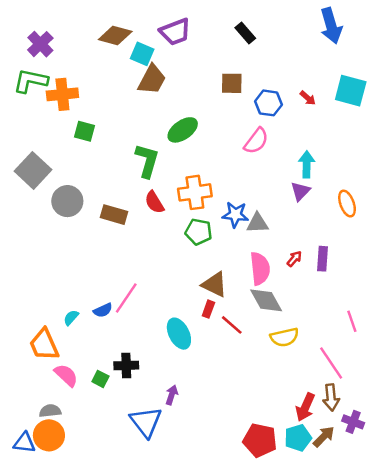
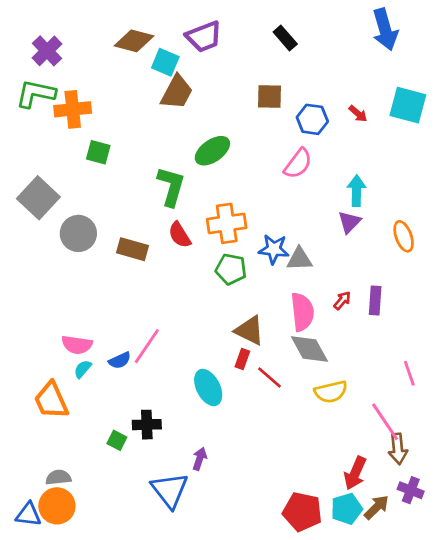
pink semicircle: (66, 375) -> (77, 345), moved, turned 145
brown arrow: (331, 397) -> (398, 449), moved

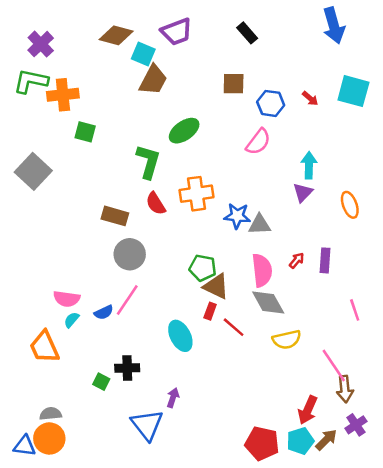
gray circle: (78, 233) -> (130, 254), moved
green pentagon: (231, 269) -> (203, 268), moved
pink line: (409, 373) -> (355, 310), moved
purple cross: (411, 490) -> (356, 425), turned 35

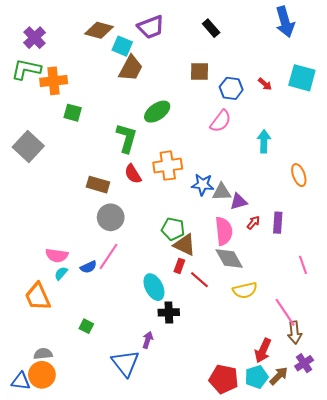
purple triangle: (303, 192) -> (239, 201), moved, turned 30
black cross: (127, 368) -> (169, 312), moved

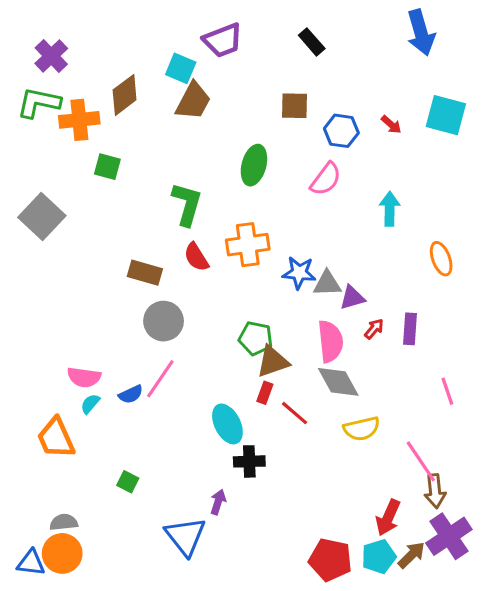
brown diamond: (99, 30) -> (125, 95), moved, turned -52
green ellipse: (157, 112) -> (254, 165), moved, turned -40
brown triangle: (185, 245) -> (273, 362), turned -45
purple cross: (304, 363) -> (449, 536), size x1.6

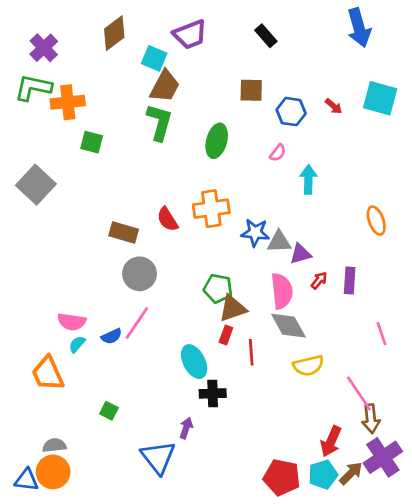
brown diamond: (125, 95) -> (114, 33), moved
pink semicircle: (326, 179) -> (278, 153), size x0.6
green L-shape: (187, 204) -> (159, 122), moved
cyan arrow: (390, 209) -> (308, 179), moved
red line: (295, 413) -> (251, 352), turned 45

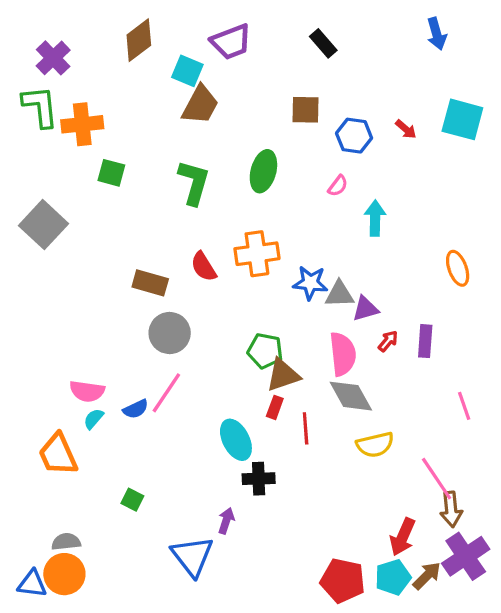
blue arrow: (359, 28) -> (437, 34), size x0.7
green L-shape: (33, 88) -> (40, 106), turned 72
green L-shape: (159, 122) -> (194, 183), moved

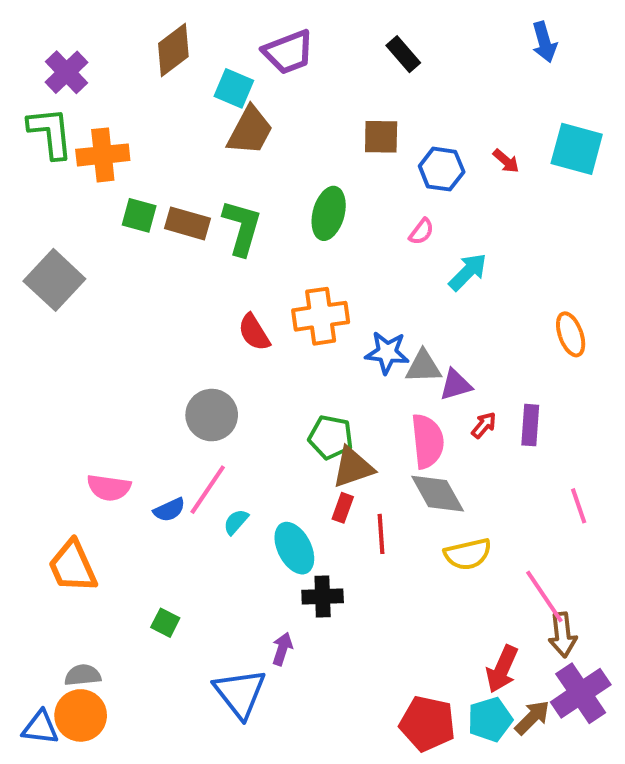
cyan arrow: (375, 218) -> (468, 272), turned 44
brown rectangle: (150, 283) -> (187, 223), moved
cyan semicircle: (94, 419) -> (236, 522), moved

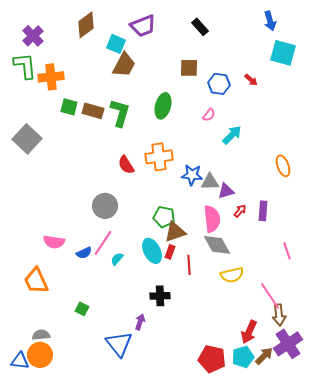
cyan square: (577, 149) -> (283, 53), moved
cyan ellipse: (294, 548) -> (152, 251), moved

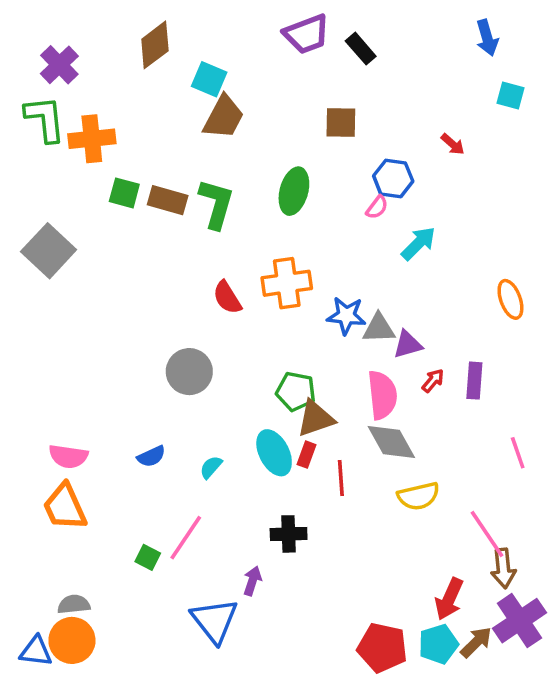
purple trapezoid: (143, 26) -> (307, 34), moved
cyan square: (283, 53) -> (510, 95), size x0.6
blue hexagon: (219, 84) -> (393, 178), moved
pink semicircle: (54, 242) -> (68, 456), moved
pink line: (103, 243) -> (186, 538), moved

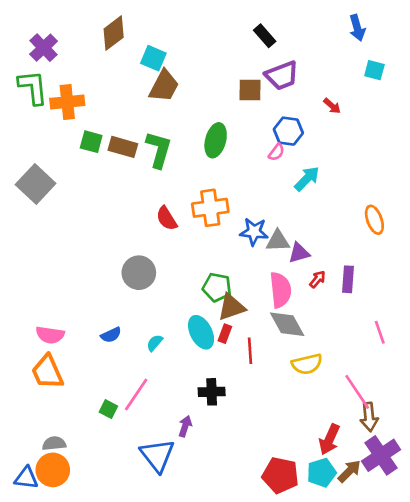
purple trapezoid: (307, 34) -> (282, 75), moved

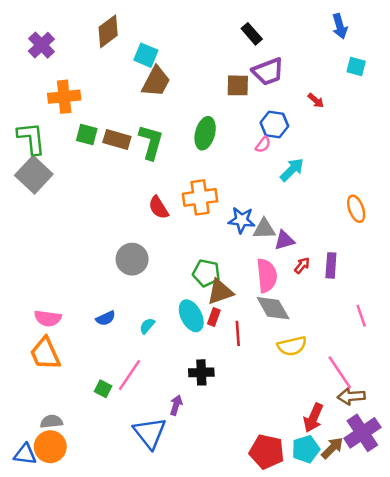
green L-shape: (33, 87) -> (31, 138), moved
brown arrow: (369, 417) -> (351, 396), turned 92

